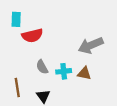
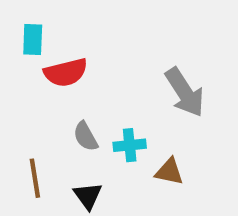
gray arrow: (91, 45) -> (185, 92), turned -100
brown triangle: (84, 73) -> (169, 172), moved

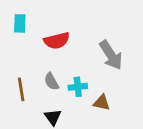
red semicircle: (66, 73) -> (57, 41), moved
brown line: (35, 178) -> (21, 89), moved

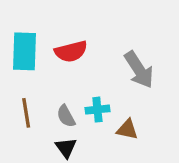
cyan rectangle: (20, 23) -> (24, 51), moved, size x1.6
gray semicircle: (51, 82) -> (66, 116), moved

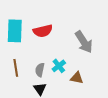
cyan cross: (97, 110) -> (59, 66), turned -32
gray semicircle: (66, 116) -> (40, 70), turned 40

